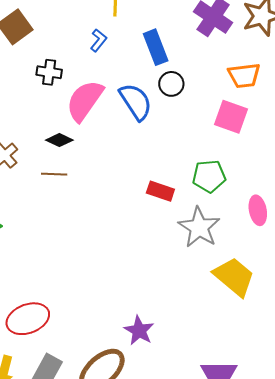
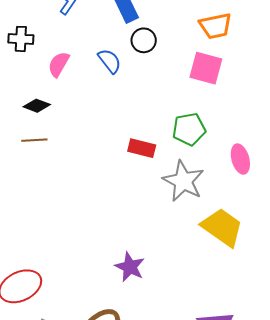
pink semicircle: (85, 101) -> (59, 64), size x0.6
blue semicircle: (136, 102) -> (110, 61), size x0.7
purple star: (139, 331) -> (130, 267), moved

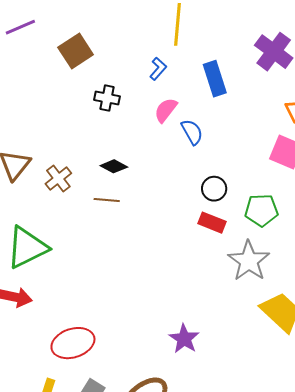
black circle: (144, 40) -> (214, 189), moved
pink semicircle: (59, 64) -> (166, 110), moved

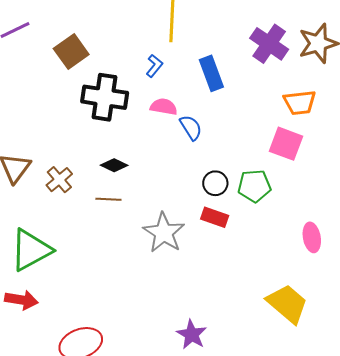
black cross: (107, 98) -> (105, 97), size x1.8
pink semicircle: (166, 110) -> (164, 107), turned 64
green pentagon: (261, 210) -> (254, 186), moved
gray star: (249, 261) -> (164, 233), moved

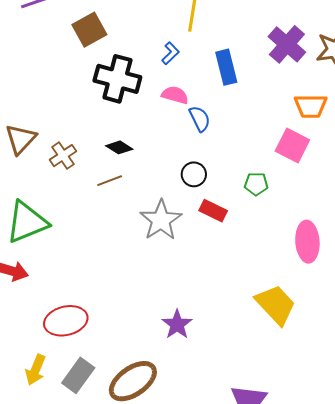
black circle: (215, 183) -> (194, 174), moved
green pentagon: (254, 186) -> (256, 184), size x0.7
brown line: (108, 199) -> (110, 181), turned -30
pink ellipse: (312, 237) -> (307, 242), size x1.4

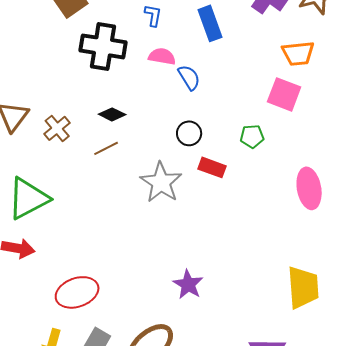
blue L-shape: (170, 53) -> (153, 15), turned -30
yellow trapezoid: (276, 305) -> (303, 287), moved, turned 45

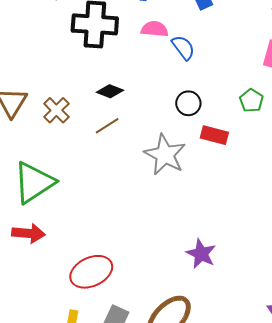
green pentagon: (252, 136) -> (251, 101), turned -30

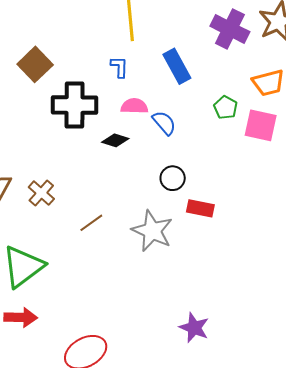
black diamond: (110, 91) -> (115, 140), moved
green pentagon: (251, 101) -> (226, 107), moved
brown line: (107, 126) -> (91, 223), moved

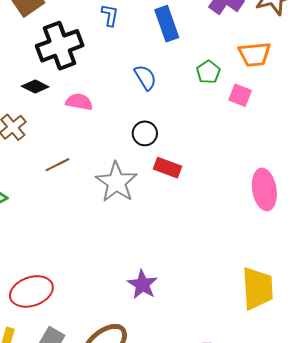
black cross: (75, 105) -> (60, 46), turned -30
pink semicircle: (134, 106) -> (79, 102), moved
pink square: (261, 125) -> (240, 95), size x0.7
black diamond: (115, 140) -> (35, 86), moved

